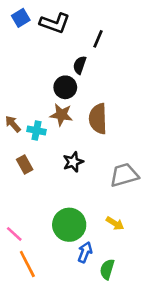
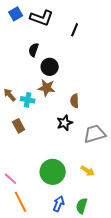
black semicircle: (80, 65) -> (34, 50), moved
brown semicircle: (98, 119) -> (75, 101), moved, size x0.6
black star: (73, 162) -> (65, 123), moved
blue arrow: (85, 252) -> (59, 204), moved

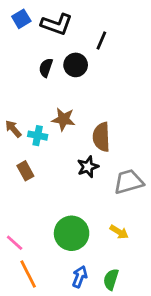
black circle: (50, 67) -> (76, 65), moved
brown semicircle: (75, 101) -> (101, 137), size x1.5

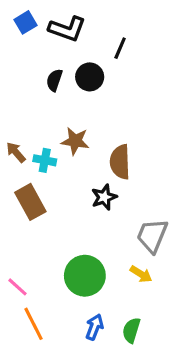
brown rectangle: (25, 171) -> (30, 202), size x1.5
gray trapezoid: (129, 182) -> (152, 236), moved, turned -52

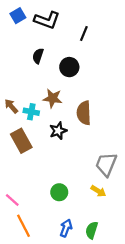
black circle: (90, 77) -> (69, 67), moved
black star: (104, 197) -> (58, 131), moved
green circle: (85, 276) -> (59, 192), size x0.6

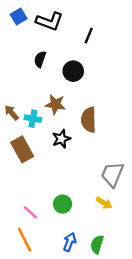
pink line: (12, 200) -> (30, 212), moved

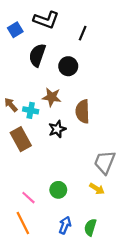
blue square: (19, 17) -> (15, 30), moved
black semicircle: (40, 59) -> (37, 55), size x1.5

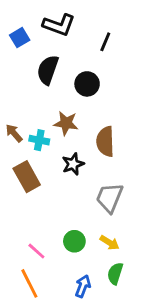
gray trapezoid: (105, 162) -> (110, 198), moved
yellow arrow: (97, 189) -> (110, 243), moved
green semicircle: (90, 227) -> (115, 274), moved

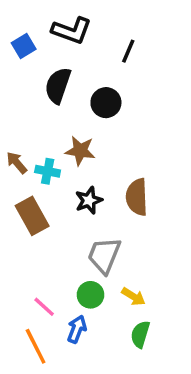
brown semicircle: (105, 142) -> (137, 197), moved
gray trapezoid: (110, 198) -> (104, 255), moved
blue arrow: (83, 286) -> (77, 329), moved

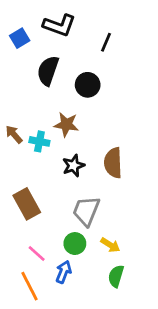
brown rectangle: (32, 216) -> (27, 204), moved

